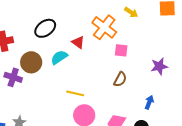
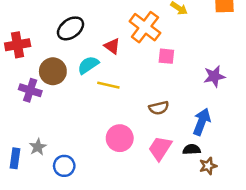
brown semicircle: (120, 79) -> (159, 108), moved, turned 49
yellow line: (75, 93) -> (108, 85), moved
blue arrow: (149, 102) -> (202, 122), size x1.5

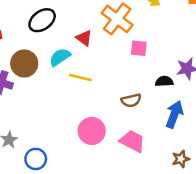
pink trapezoid: (160, 148) -> (132, 141), turned 84
black semicircle: (192, 149) -> (164, 81), moved

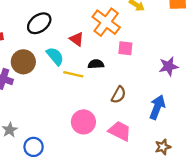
cyan semicircle: (60, 57) -> (55, 56), turned 84
black semicircle: (164, 81) -> (96, 64), moved
brown semicircle: (131, 100) -> (119, 95), turned -48

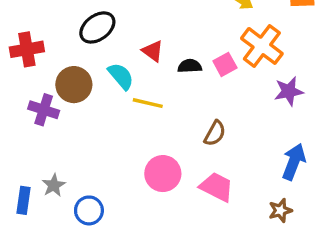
orange cross: (106, 22) -> (262, 46), moved
pink square: (125, 48) -> (225, 64), turned -35
black semicircle: (96, 64) -> (190, 66), moved
blue arrow: (157, 107) -> (294, 162), moved

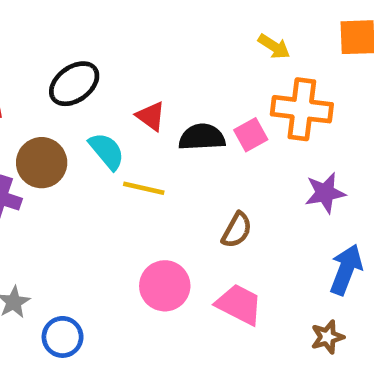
orange cross: (262, 46) -> (302, 109), turned -30
black semicircle: (190, 66) -> (202, 137), size x1.4
purple star: (289, 91) -> (325, 193), moved

